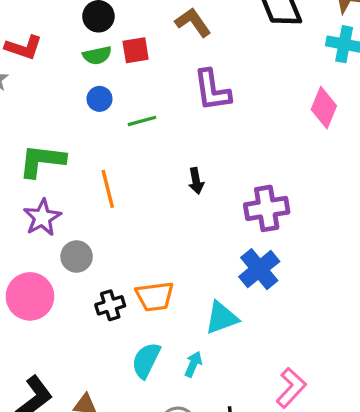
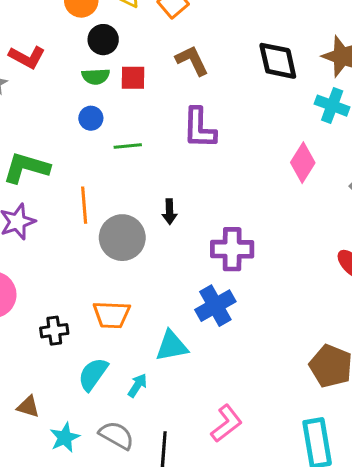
gray circle: (77, 257) -> (122, 238), moved, size x1.5
black cross: (110, 305) -> (54, 331), moved

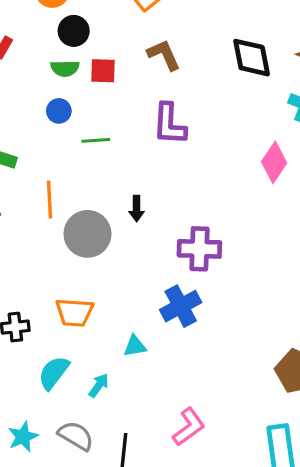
cyan triangle: (172, 346) -> (135, 346), size x0.7

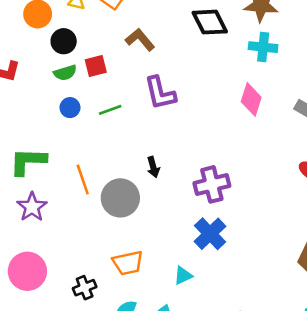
green line: (96, 140) -> (110, 110), moved

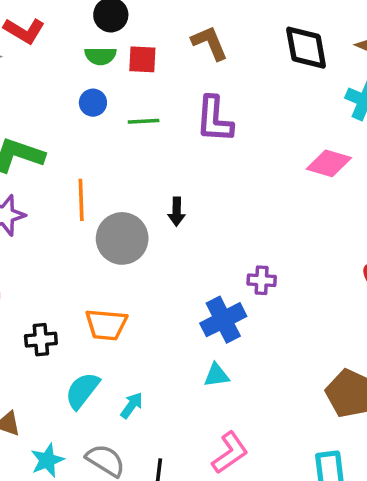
pink diamond: (251, 99) -> (329, 163), turned 72
purple cross: (212, 184) -> (262, 280), moved, size x0.6
cyan triangle: (183, 276) -> (216, 375), moved

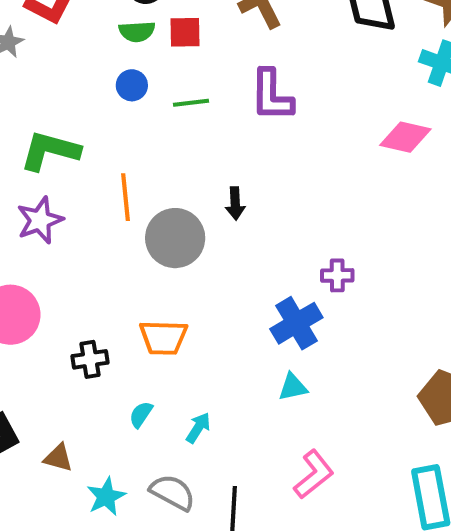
cyan semicircle: (82, 391) -> (141, 414), size x0.6

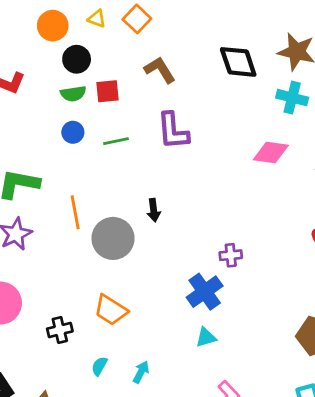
orange trapezoid: (163, 338) -> (111, 310), turned 36

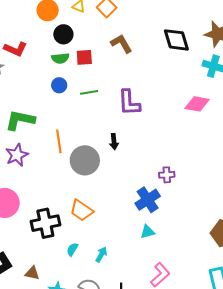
purple L-shape: (173, 131) -> (129, 103), moved
black cross: (60, 330) -> (45, 223), size x1.6

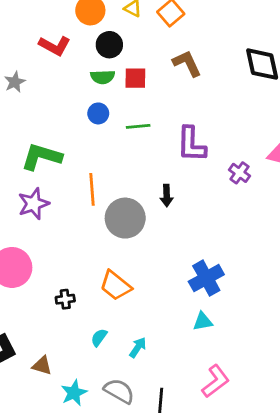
red L-shape: (15, 49) -> (55, 46), moved
purple cross: (167, 175) -> (239, 173), moved, turned 35
black cross: (45, 223) -> (65, 299), size x0.5

